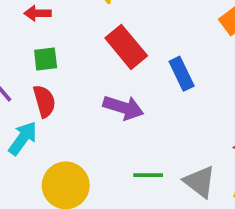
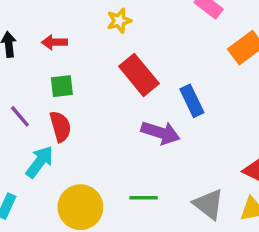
purple arrow: (123, 108) -> (161, 133), moved
green line: (148, 175) -> (144, 198), moved

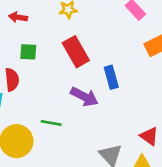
green square: (62, 86) -> (28, 52), moved
green line: (144, 198) -> (51, 123), moved

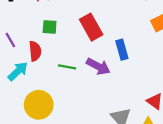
green line: (51, 123) -> (67, 67), moved

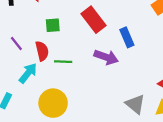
green line: (67, 67) -> (63, 62), moved

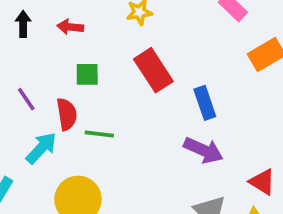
purple arrow: (106, 57) -> (204, 150), moved

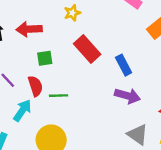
red arrow: (70, 27) -> (29, 29), size x1.5

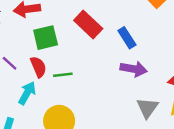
green square: (45, 58) -> (46, 38), size x1.5
gray triangle: (138, 135) -> (147, 108), turned 35

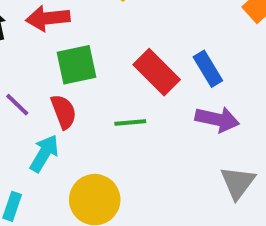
red rectangle: (88, 24) -> (157, 72), moved
green line: (63, 75) -> (130, 123), moved

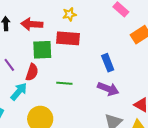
red rectangle: (157, 72) -> (68, 38), moved, turned -50
red semicircle: (64, 112) -> (32, 72), turned 30

